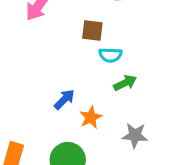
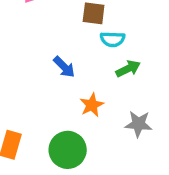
blue arrow: (64, 99) -> (64, 67), moved, turned 90

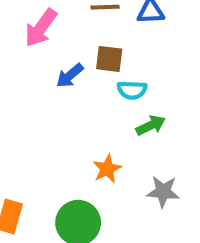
blue arrow: (64, 67) -> (70, 76), moved, turned 95

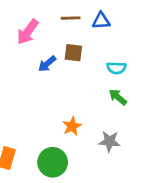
cyan semicircle: (132, 90) -> (116, 68), moved
green arrow: (151, 125) -> (118, 97), moved, turned -114

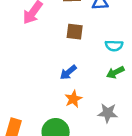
blue arrow: (47, 64) -> (68, 72), moved
green arrow: (118, 97) -> (115, 72), turned -66

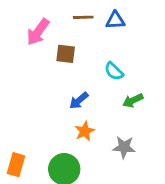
brown square: (75, 32) -> (66, 54), moved
cyan semicircle: (114, 46) -> (114, 71), moved, turned 42

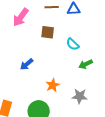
brown square: (66, 54) -> (48, 32), moved
blue arrow: (79, 101) -> (27, 64), moved

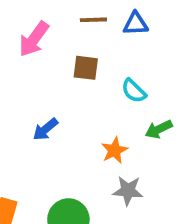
orange star: (53, 85) -> (115, 150), moved
gray star: (80, 96) -> (128, 191), moved

